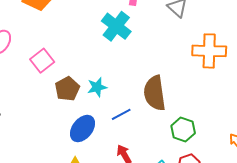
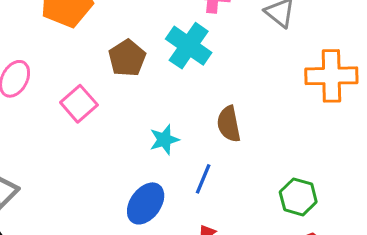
brown pentagon: (67, 89) -> (127, 58), moved
brown semicircle: (155, 93) -> (229, 124), moved, size x0.7
blue line: (121, 114) -> (203, 179), turned -36

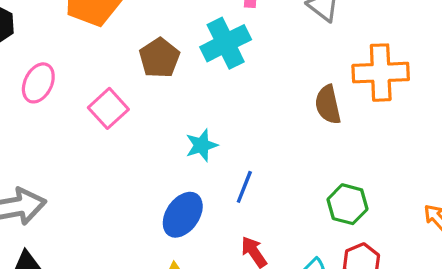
cyan cross: (189, 46) -> (226, 43), turned 30
brown semicircle: (229, 124) -> (328, 105), moved

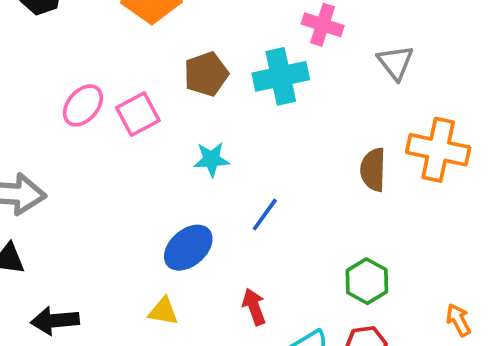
pink ellipse: (38, 83) -> (83, 105), moved
cyan star: (202, 145) -> (211, 159), moved
blue line: (244, 187) -> (265, 215), moved

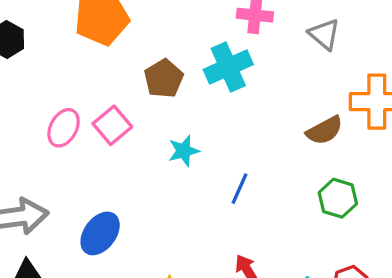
brown semicircle: (373, 170) -> (325, 130), turned -108
blue ellipse: (188, 248) -> (100, 233), moved
green hexagon: (367, 281) -> (338, 198), moved

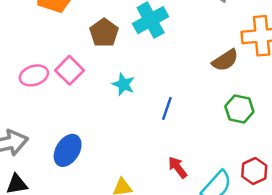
pink ellipse: (64, 128) -> (34, 75), turned 48
cyan star: (184, 151) -> (123, 84), turned -30

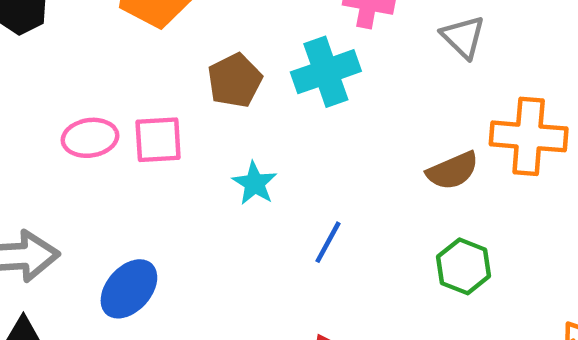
pink square: (69, 70) -> (158, 140), turned 32

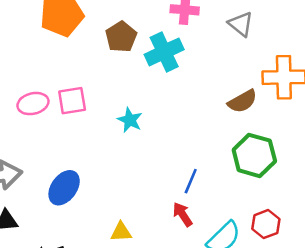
brown pentagon: (235, 81) -> (121, 37), moved
blue line: (328, 242) -> (191, 181), moved
green hexagon: (464, 266) -> (254, 155), size x1.4

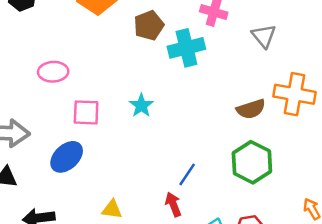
pink square: (72, 101) -> (86, 112), moved

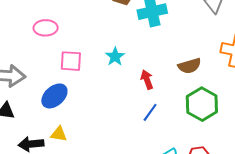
brown semicircle: (251, 109) -> (189, 66), moved
red arrow: (173, 204) -> (147, 80), moved
yellow triangle: (112, 209) -> (59, 134), moved

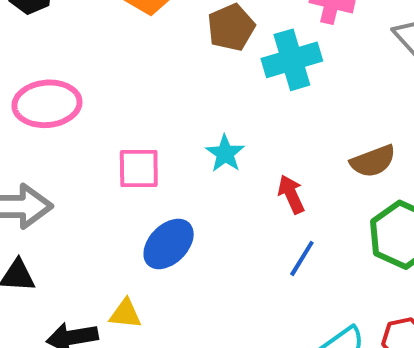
pink ellipse: (46, 28) -> (47, 104), moved, size x1.4
blue ellipse: (54, 96) -> (169, 244), moved

